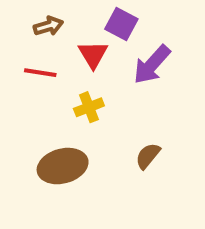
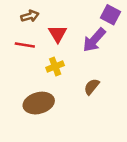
purple square: (121, 24) -> (111, 15), moved
brown semicircle: (148, 156) -> (92, 87), moved

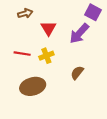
red line: (25, 45) -> (22, 54), moved

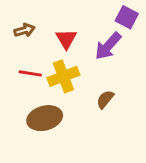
brown arrow: (25, 13) -> (24, 30), moved
yellow cross: (46, 56) -> (63, 76), size x1.5

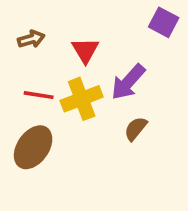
purple arrow: (108, 46) -> (128, 82), moved
brown ellipse: (45, 118) -> (33, 147), moved, turned -40

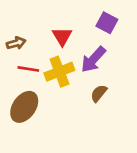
purple square: (164, 22) -> (107, 23), moved
brown arrow: (31, 39) -> (16, 43), moved

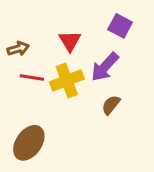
brown ellipse: (24, 107) -> (29, 143), moved

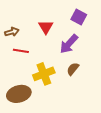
yellow cross: (67, 81) -> (44, 74), moved
brown ellipse: (29, 143) -> (19, 94), turned 40

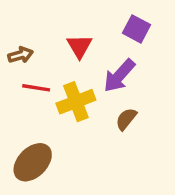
yellow cross: (44, 74) -> (76, 102), moved
brown ellipse: (19, 94) -> (33, 162), turned -30

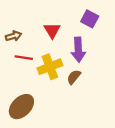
purple arrow: (119, 76) -> (78, 50), turned -45
brown semicircle: (126, 119) -> (74, 77), moved

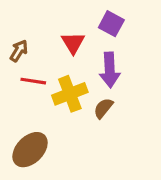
purple square: (90, 19) -> (111, 24), moved
brown arrow: (13, 36) -> (19, 51), turned -42

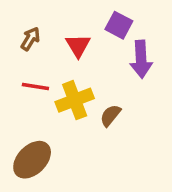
brown arrow: (19, 51) -> (30, 39), moved
purple arrow: (110, 70) -> (141, 59), moved

